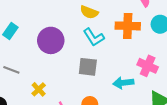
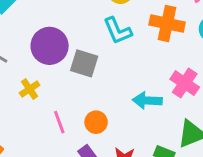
purple circle: (51, 40) -> (50, 46), moved
gray square: (88, 67) -> (84, 63), moved

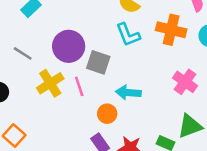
yellow cross: (30, 89) -> (50, 83), size x1.5
cyan arrow: (147, 101) -> (128, 93), moved
pink line: (59, 122) -> (79, 86), moved

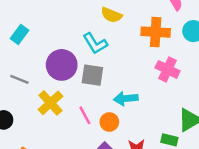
cyan L-shape: (128, 35) -> (95, 43), moved
pink cross: (185, 82) -> (168, 69), moved
pink line: (79, 86) -> (85, 115), moved

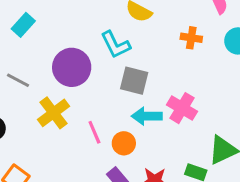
orange cross: (156, 32) -> (191, 38), size x0.6
pink cross: (168, 69) -> (182, 108), moved
gray square: (92, 75) -> (134, 81), moved

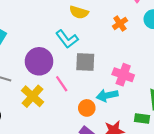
orange cross: (191, 38) -> (120, 23), turned -32
cyan arrow: (147, 116) -> (107, 95), moved
pink line: (94, 132) -> (62, 84), moved

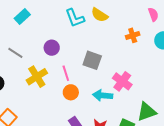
cyan L-shape: (67, 39) -> (75, 18), moved
purple circle: (39, 61) -> (52, 48), size x0.6
orange circle: (87, 108) -> (71, 92), moved

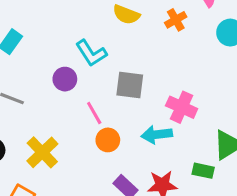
cyan L-shape: (75, 18) -> (91, 53), moved
orange cross: (133, 35) -> (176, 20), moved
yellow cross: (37, 77) -> (42, 152), moved

